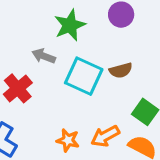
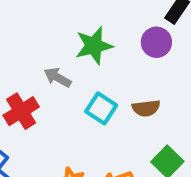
cyan square: (84, 76) -> (101, 108), size x0.7

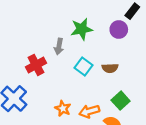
gray arrow: (58, 77) -> (59, 46), turned -112

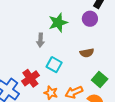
red cross: (36, 65) -> (30, 78), moved
cyan square: (83, 66) -> (54, 65), moved

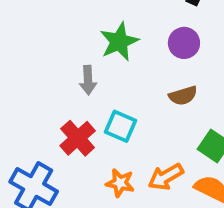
purple circle: (90, 19) -> (184, 43), moved
red cross: (30, 78) -> (78, 138), moved

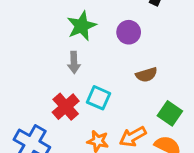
green star: (119, 42) -> (82, 26), moved
purple circle: (184, 43) -> (129, 32), moved

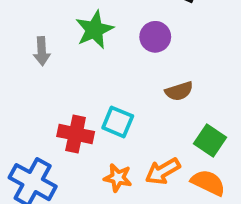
gray arrow: (74, 62) -> (42, 51), moved
red cross: (66, 107) -> (76, 134), turned -36

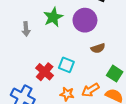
purple circle: (155, 37) -> (85, 20), size x1.5
red cross: (76, 134) -> (45, 72), turned 30

